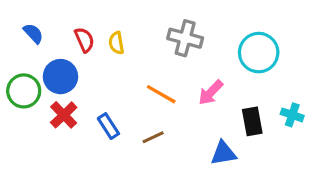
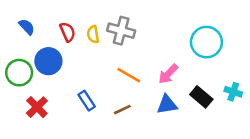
gray cross: (185, 38) -> (121, 31), moved
red cross: (64, 115) -> (37, 107), moved
black rectangle: (252, 121) -> (201, 97), turned -40
blue triangle: (223, 153) -> (167, 104), moved

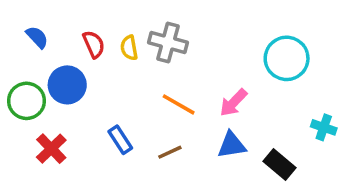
black rectangle: (201, 97) -> (279, 165), moved

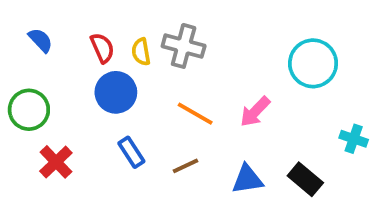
blue circle: (67, 85) -> (116, 92), moved
blue triangle: (232, 145) -> (247, 179), moved

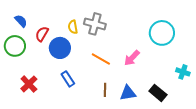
red semicircle: (102, 48) -> (42, 34), moved, turned -126
green circle: (29, 110) -> (15, 46), moved
brown line: (185, 166) -> (105, 90), moved, turned -64

